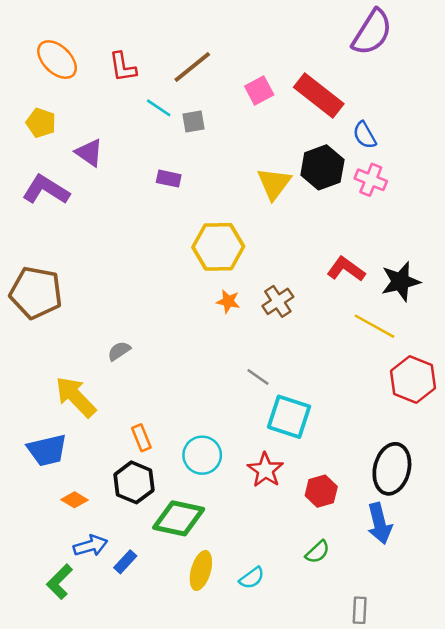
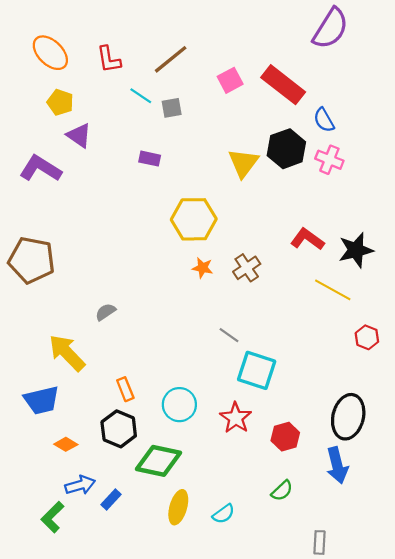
yellow pentagon: (41, 123) -> (60, 102), moved
red hexagon: (413, 379) -> (367, 337), size x0.6

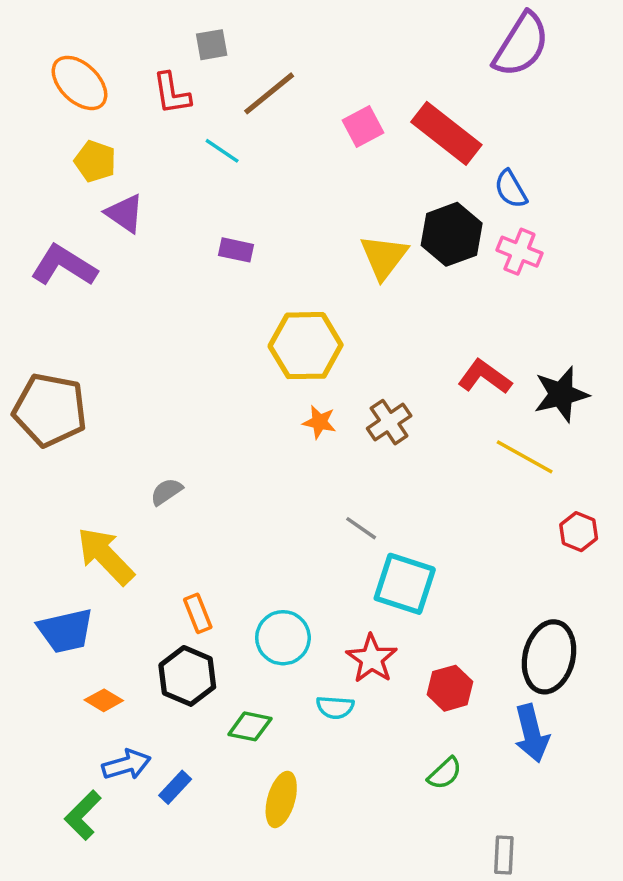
gray square: (172, 108) -> (212, 45), moved
green diamond: (158, 461) -> (250, 726), size x0.6
cyan semicircle: (224, 514) -> (335, 707), moved, turned 40

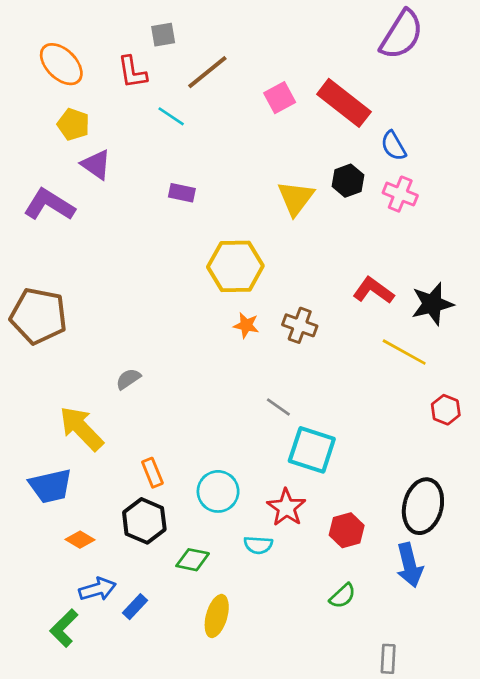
black hexagon: (452, 234) -> (348, 181), size x0.7
brown cross: (389, 422) -> (300, 325), turned -36

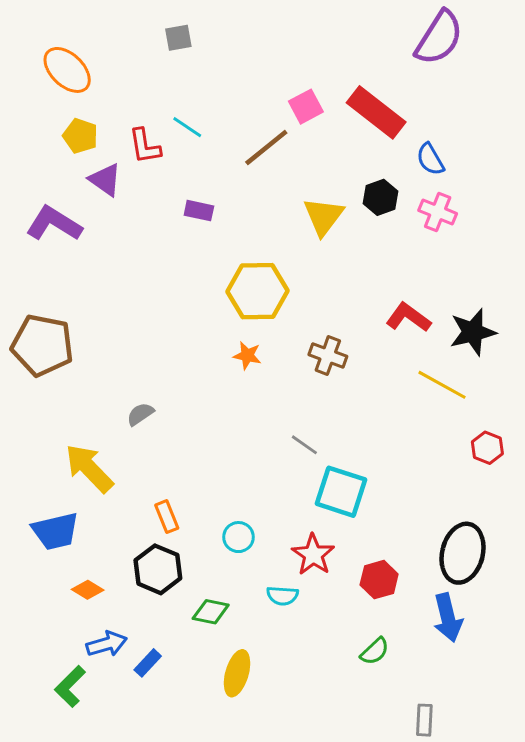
red L-shape: (132, 72) -> (145, 146), moved
brown line: (207, 72) -> (266, 148), moved
orange star: (246, 325) -> (247, 355), moved
cyan circle: (218, 491) -> (238, 537), size x0.7

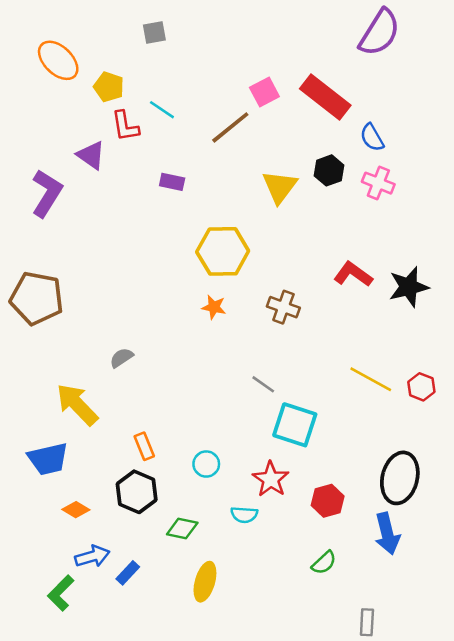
yellow pentagon: (80, 136) -> (109, 87), moved
purple L-shape: (54, 224) -> (47, 193), turned 90
yellow line: (442, 385) -> (371, 379), moved

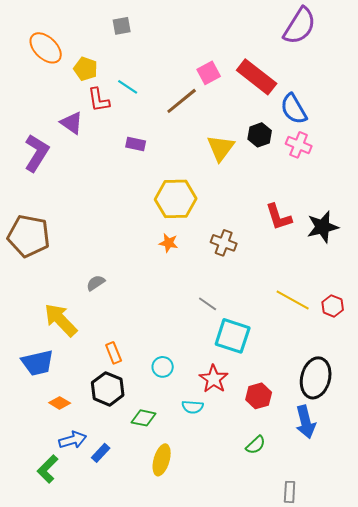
blue semicircle: (372, 138) -> (294, 109), size x1.4
red L-shape: (353, 274) -> (279, 217), turned -144

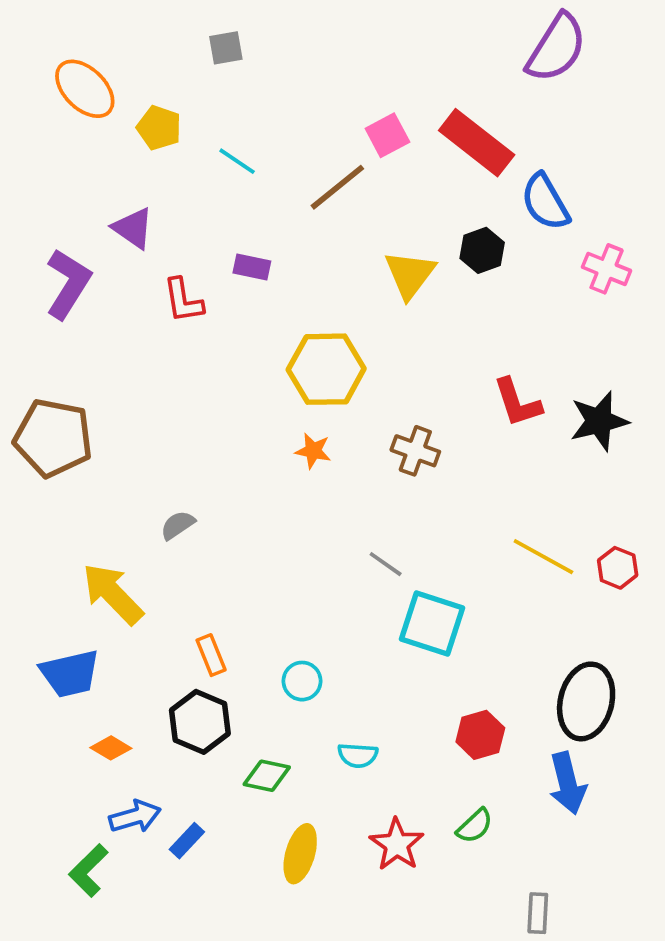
red L-shape: (99, 100) -> (183, 300), moved
pink cross: (299, 145) -> (607, 269), moved
red star: (214, 379) -> (397, 844), moved

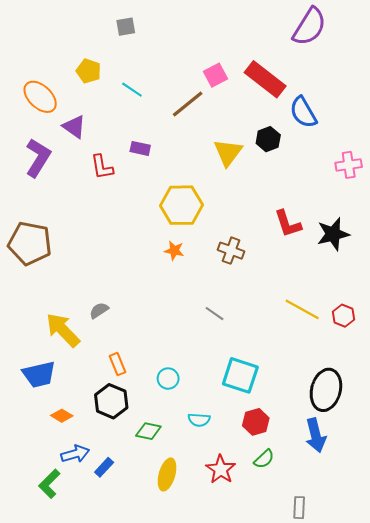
orange ellipse: (85, 89) -> (40, 97), moved
pink cross: (607, 269) -> (349, 165), moved, turned -30
gray semicircle: (178, 525) -> (99, 310), moved
cyan square: (432, 624) -> (240, 375), moved
red hexagon: (480, 735) -> (256, 422), moved

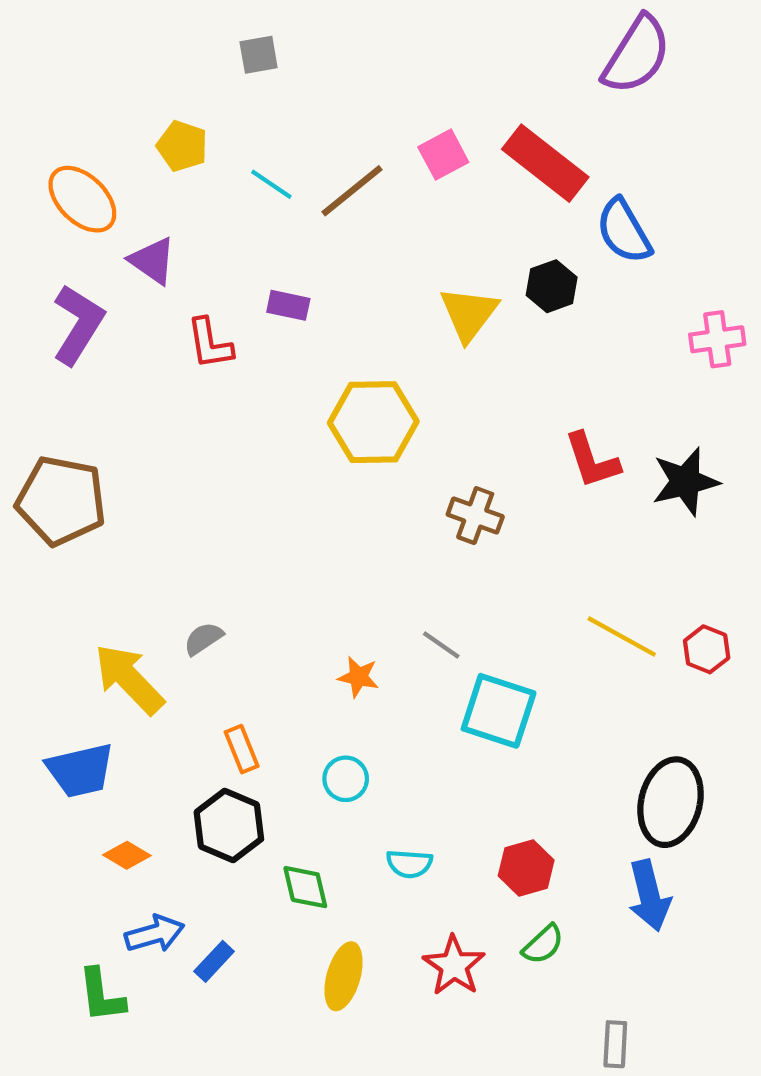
brown line: (188, 104) -> (352, 191), moved
orange star: (174, 251) -> (358, 677), moved
cyan square: (240, 375) -> (499, 711), moved
green diamond: (148, 431) -> (305, 887), turned 65
green L-shape: (49, 484) -> (101, 995), turned -52

